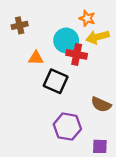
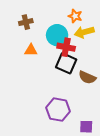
brown cross: (20, 25) -> (26, 22), moved
black square: (56, 81) -> (66, 63), moved
brown semicircle: (101, 104) -> (87, 77), moved

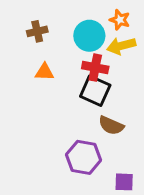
orange star: (75, 16) -> (120, 20), moved
cyan circle: (57, 35) -> (89, 36), moved
brown semicircle: (87, 77) -> (111, 125), moved

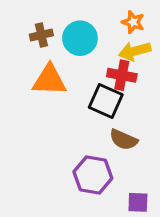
cyan circle: (89, 36) -> (80, 38), moved
red cross: (95, 68) -> (122, 75), moved
orange triangle: (44, 72) -> (49, 80), size x1.6

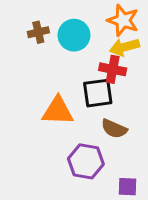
orange star: (133, 22) -> (123, 20), size x1.5
orange triangle: (49, 80) -> (58, 111), moved
black square: (106, 101) -> (98, 93), turned -32

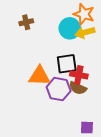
cyan circle: (74, 35) -> (70, 28), moved
red cross: (113, 69) -> (79, 75), moved
purple hexagon: (86, 161) -> (59, 89), moved

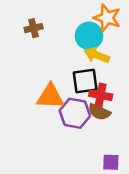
yellow arrow: (85, 32) -> (97, 55), moved, turned 36

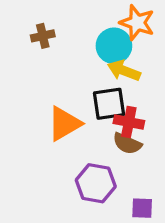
orange triangle: (50, 96) -> (64, 124), turned -32
purple hexagon: (75, 113) -> (96, 183), moved

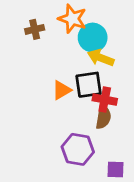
orange star: (137, 23) -> (72, 19), moved
orange triangle: (64, 124) -> (62, 90), moved, size x0.7
brown semicircle: (127, 144) -> (103, 117), turned -105

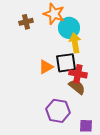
yellow arrow: (101, 58) -> (75, 43), turned 60
brown semicircle: (103, 117) -> (77, 87), turned -60

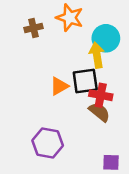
cyan circle: (69, 28) -> (106, 38), moved
purple hexagon: (58, 111) -> (48, 143), moved

